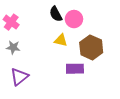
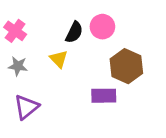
black semicircle: (56, 14) -> (74, 32), moved, turned -126
yellow triangle: (61, 40) -> (59, 59), moved, turned 32

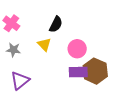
pink circle: (102, 27) -> (77, 49), moved
brown hexagon: (126, 66) -> (95, 71), moved

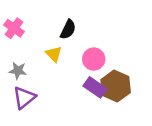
gray star: (13, 50) -> (18, 71), moved
purple rectangle: (78, 72) -> (95, 87), turned 36

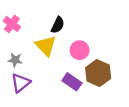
yellow triangle: (54, 54) -> (46, 46), size x1.5
purple rectangle: (95, 87) -> (72, 82), moved

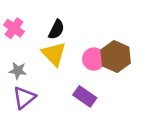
black semicircle: (58, 25) -> (56, 29), moved
brown hexagon: (98, 73) -> (116, 56), moved

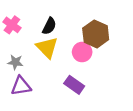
brown hexagon: (116, 56) -> (96, 34), moved
purple triangle: (24, 98) -> (21, 86), turned 30

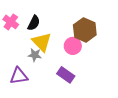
black semicircle: (49, 26) -> (34, 23), moved
gray star: (15, 62) -> (35, 55), moved

